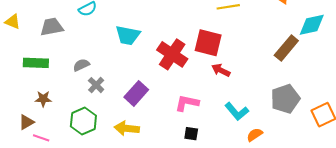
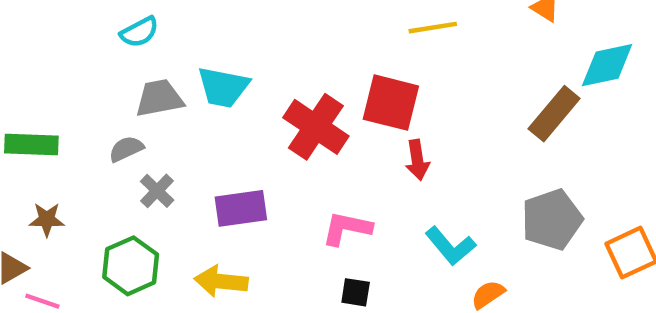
gray trapezoid: (52, 27) -> (159, 98), moved
red arrow: (221, 70) -> (417, 160), turned -126
purple rectangle: (136, 93) -> (241, 208), turned 40

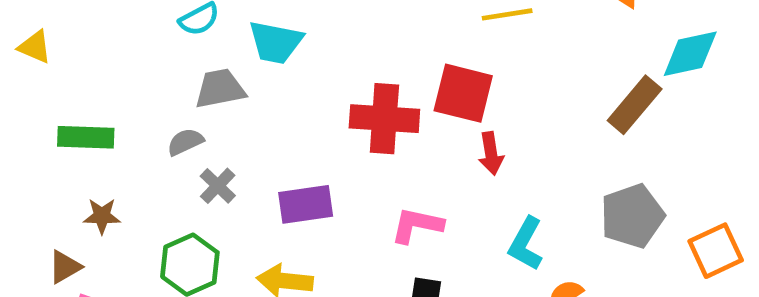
cyan trapezoid: (223, 87) -> (276, 42), moved
red cross: (316, 127) -> (384, 119), turned -30
cyan L-shape: (450, 246) -> (526, 244), turned 69

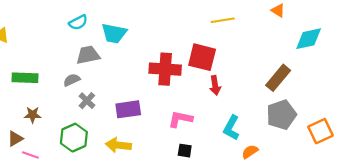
brown rectangle: (635, 105) -> (278, 78), moved

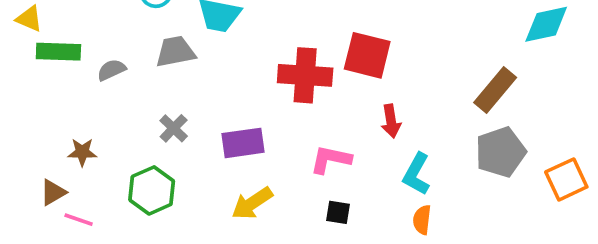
green rectangle: (25, 78) -> (58, 52), moved
gray semicircle: (72, 80) -> (111, 70), moved
red arrow: (215, 85) -> (391, 121), moved
yellow arrow: (118, 145) -> (252, 203), moved, turned -40
orange semicircle: (250, 152) -> (422, 220), moved, turned -49

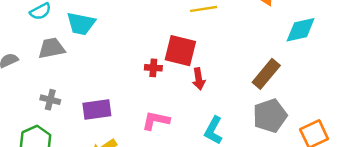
red cross: (305, 75) -> (153, 68), moved, size x0.5
red arrow: (391, 121) -> (199, 79), moved
gray cross: (174, 128) -> (50, 100), turned -30

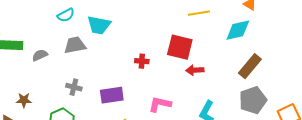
cyan diamond: (301, 30) -> (238, 30), moved
red cross: (153, 68) -> (142, 61), moved
red arrow: (199, 79) -> (195, 70), turned 96

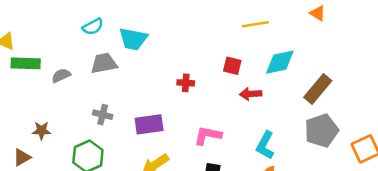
cyan diamond: (238, 30) -> (280, 62), moved
red square: (180, 47) -> (232, 66), size x0.6

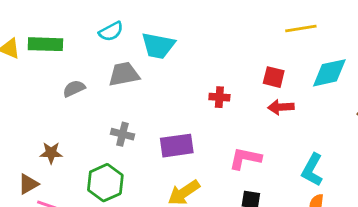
green rectangle: (26, 63) -> (45, 44), moved
red arrow: (251, 94) -> (281, 107), moved

